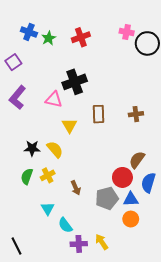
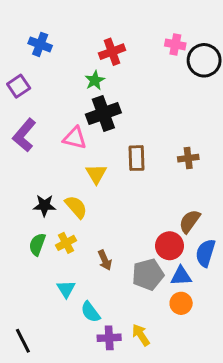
green star: (49, 38) -> (95, 80), moved

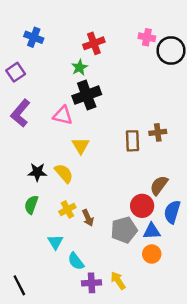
brown rectangle: (136, 158) -> (132, 141), moved
yellow cross: (66, 243) -> (67, 209), moved

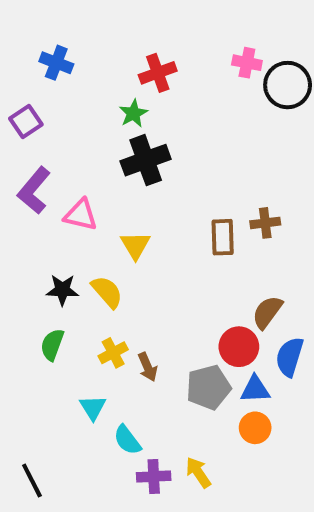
pink triangle: (63, 116) -> (81, 215), moved

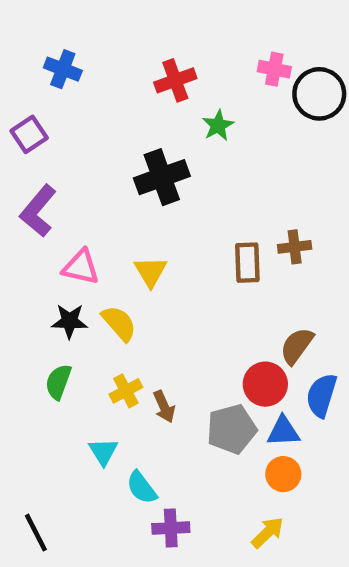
green star: (133, 113) -> (218, 125), moved
pink triangle: (81, 215) -> (81, 267), moved
yellow arrow: (198, 472) -> (268, 533), moved, turned 80

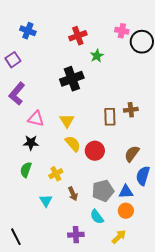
yellow semicircle: (119, 323) -> (73, 144), moved
red circle: (265, 384) -> (95, 151), moved
brown arrow: (164, 407) -> (73, 194), moved
cyan semicircle: (142, 488) -> (97, 217), moved

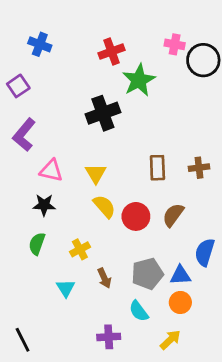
green star: (97, 56) -> (139, 80), size x1.6
brown cross: (131, 110) -> (199, 168), moved
brown semicircle: (132, 154) -> (173, 215), moved

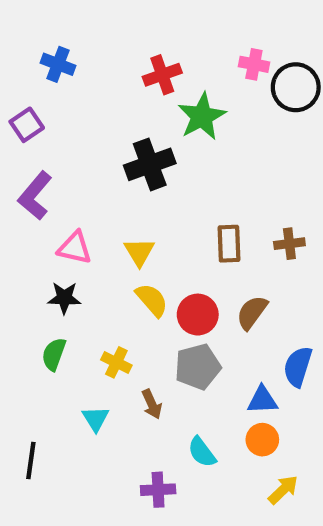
yellow cross: (80, 249) -> (116, 362), turned -36
gray pentagon: (147, 274) -> (198, 367), moved
black line: (23, 340) -> (31, 460), moved, turned 35
yellow arrow: (170, 340) -> (283, 490), moved

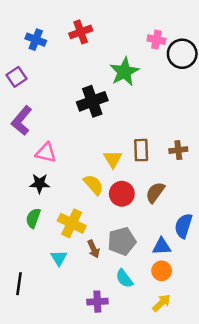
red cross: (162, 75) -> (81, 32), moved
yellow triangle: (139, 252) -> (113, 159), moved
yellow cross: (116, 362) -> (72, 223), size x1.5
gray pentagon: (198, 367) -> (122, 241), moved
yellow arrow: (283, 490) -> (162, 303), moved

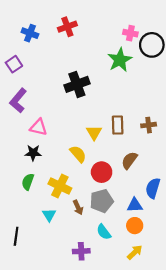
green star: (124, 72) -> (120, 60), moved
red circle: (122, 194) -> (102, 172), moved

